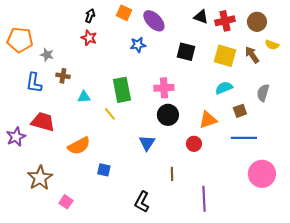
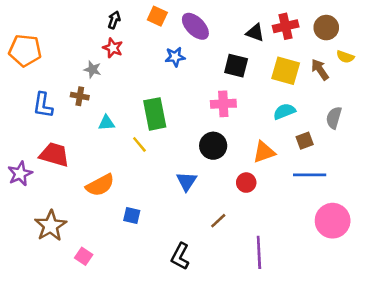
black triangle: (201, 17) -> (255, 33), moved
gray star: (47, 55) -> (92, 69), moved
pink cross: (164, 88) -> (223, 104), moved
brown line: (172, 174) -> (218, 221), turned 48

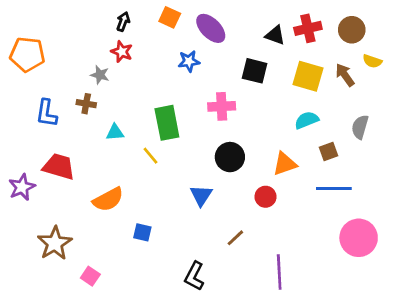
pink cross: (223, 104) -> (222, 106), moved

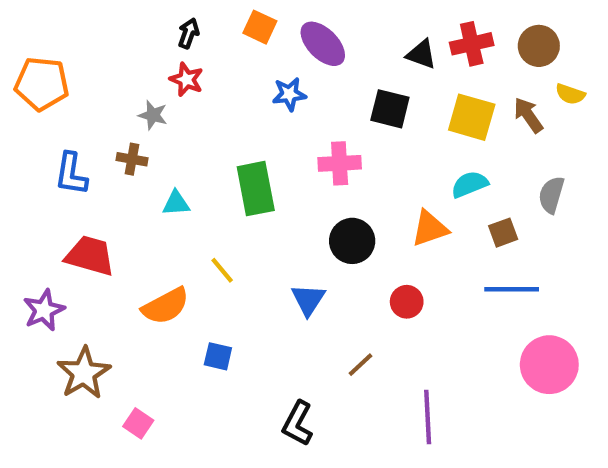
yellow line: (151, 156) -> (222, 270), moved
orange triangle: (285, 164) -> (430, 228), moved
purple star: (22, 187) -> (44, 310), moved

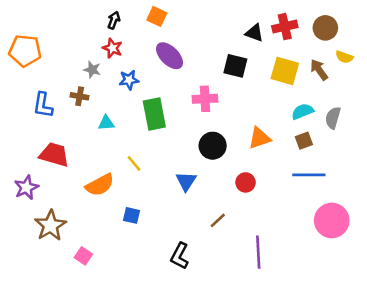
purple ellipse: (323, 44) -> (170, 56), moved
blue star: (289, 94) -> (129, 80), moved
cyan semicircle: (470, 184) -> (303, 111), moved

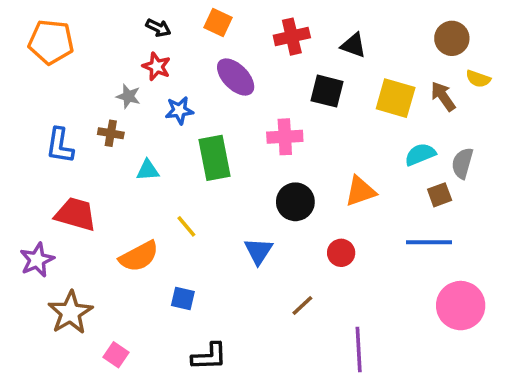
black arrow: (114, 20) -> (158, 28), turned 96
red cross: (285, 27) -> (292, 37), moved
orange pentagon: (25, 51) -> (51, 42), moved
brown square: (304, 141) -> (440, 195), moved
black L-shape: (180, 256) -> (209, 357), moved, turned -120

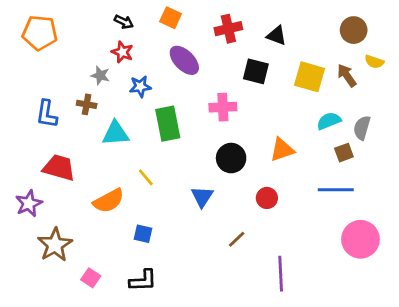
cyan triangle: (148, 170) -> (115, 133), size x1.5
black L-shape: (209, 357) -> (143, 281), moved

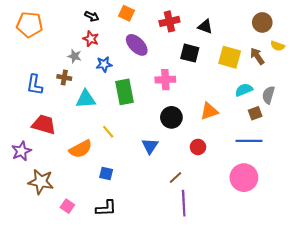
pink circle: (360, 239) -> (244, 178), moved
brown star: (55, 245) -> (41, 182), turned -30
purple line: (281, 274) -> (184, 203), moved

